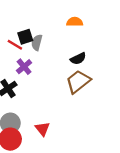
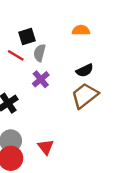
black square: (25, 37) -> (27, 37), moved
purple cross: (24, 67) -> (41, 79), moved

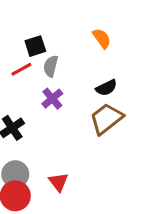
orange semicircle: (81, 30) -> (102, 38), turned 54
red line: (16, 55) -> (21, 69), turned -60

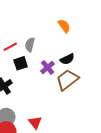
black square: (35, 46) -> (21, 63), moved
purple cross: (52, 99) -> (48, 67), moved

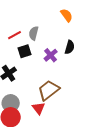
black semicircle: (67, 59) -> (70, 47), turned -48
brown trapezoid: (67, 80) -> (49, 90), moved

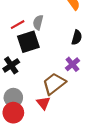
black square: (25, 51) -> (28, 42), size x1.5
purple cross: (51, 55) -> (72, 64), moved

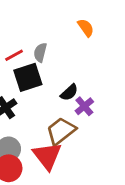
black semicircle: (77, 37) -> (69, 92), moved, turned 32
red triangle: (43, 103) -> (47, 156), size x1.6

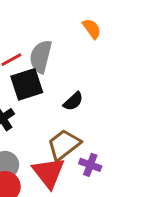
gray semicircle: (40, 52) -> (41, 57), size x1.5
purple cross: (84, 106) -> (90, 165), moved, turned -30

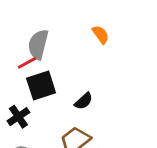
gray semicircle: (41, 57) -> (38, 44), moved

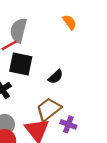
black square: (41, 85) -> (21, 64), turned 30

